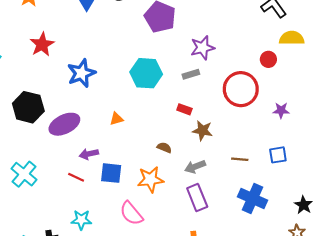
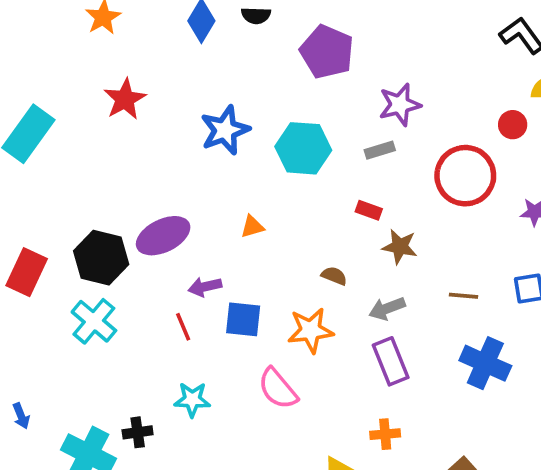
blue star: (81, 73) -> (225, 130), moved
black hexagon: (28, 107) -> (101, 258), moved
red line: (76, 177) -> (183, 327), turned 42

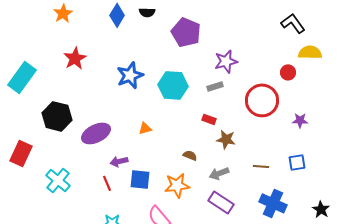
black hexagon: (101, 258) -> (57, 116), moved
purple rectangle: (391, 361) -> (221, 202), turned -35

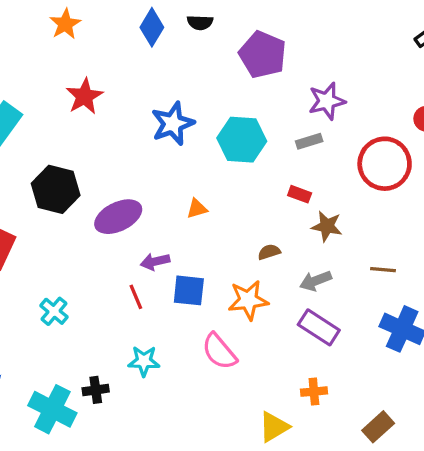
brown semicircle: (190, 155) -> (269, 252), turned -40
cyan cross: (58, 180) -> (54, 311), moved, size x0.7

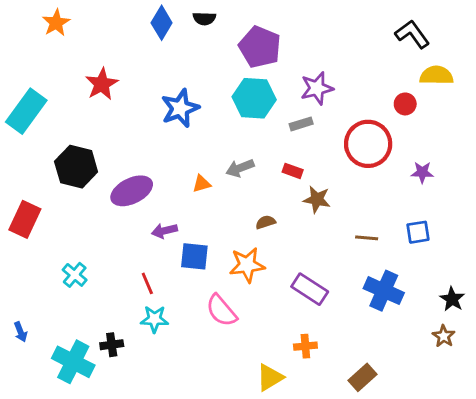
orange star: (65, 24) -> (56, 23), moved
cyan hexagon: (242, 140) -> (254, 98), moved
gray arrow: (316, 281) -> (240, 168), moved
red line: (136, 297) -> (147, 283), moved

